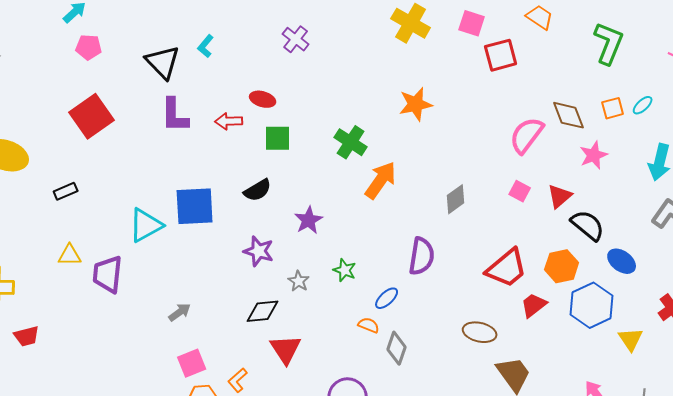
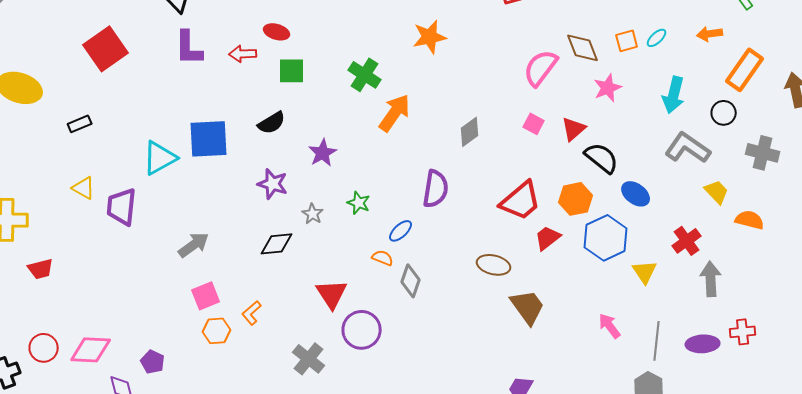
yellow triangle: (70, 255) -> (84, 188), turned 30
gray arrow: (180, 312) -> (194, 245), size x1.4
red triangle: (286, 349) -> (332, 294), moved

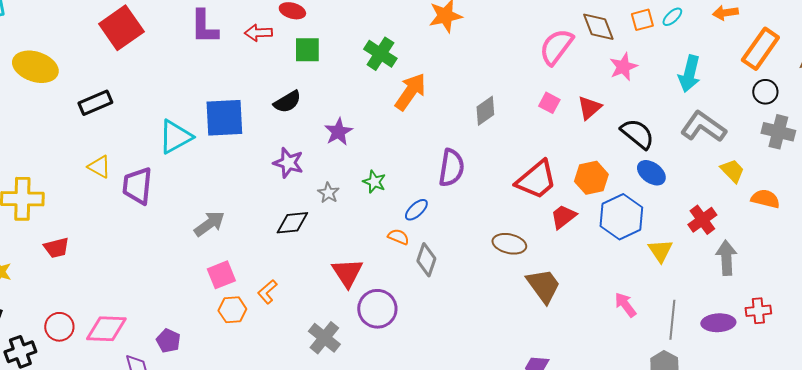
black circle: (724, 113) -> (765, 92), moved
black rectangle: (80, 124) -> (95, 103), size x1.4
black semicircle: (602, 158) -> (637, 134), moved

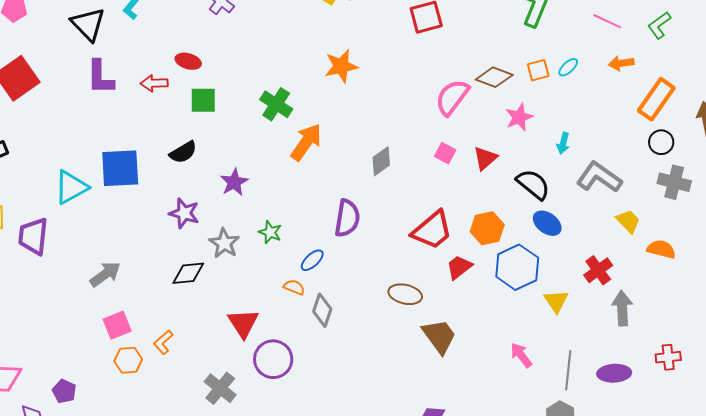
brown diamond: (598, 27) -> (494, 77), turned -48
cyan arrow: (689, 74) -> (563, 143), moved, size x0.6
gray star: (328, 193) -> (224, 243), size x1.4
red cross: (758, 311) -> (668, 357), moved

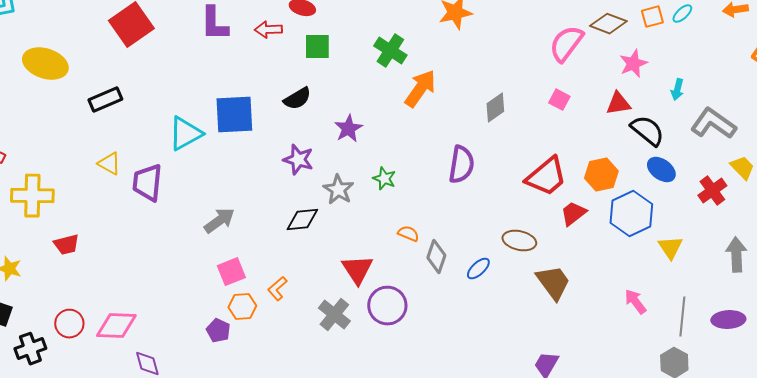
red triangle: (485, 158) -> (618, 104), moved, turned 32
blue ellipse: (312, 260) -> (478, 269), moved
red cross: (598, 270) -> (712, 191), moved
gray cross: (220, 388) -> (334, 315), moved
purple pentagon: (64, 391) -> (218, 331), moved

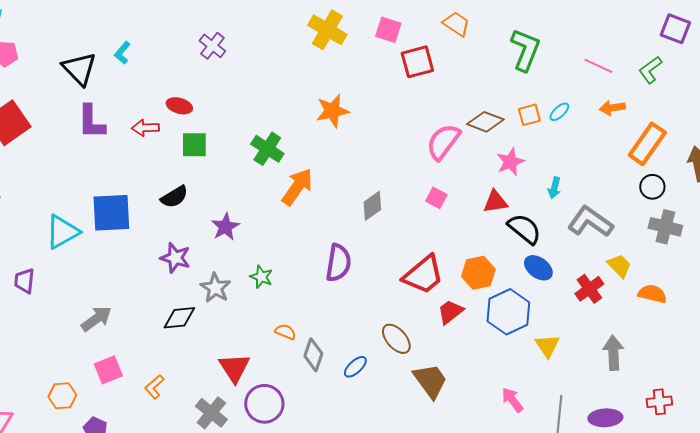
purple trapezoid: (147, 183) -> (24, 281), size x0.7
brown ellipse: (519, 241) -> (396, 339), turned 36
orange hexagon: (242, 307) -> (62, 396), moved

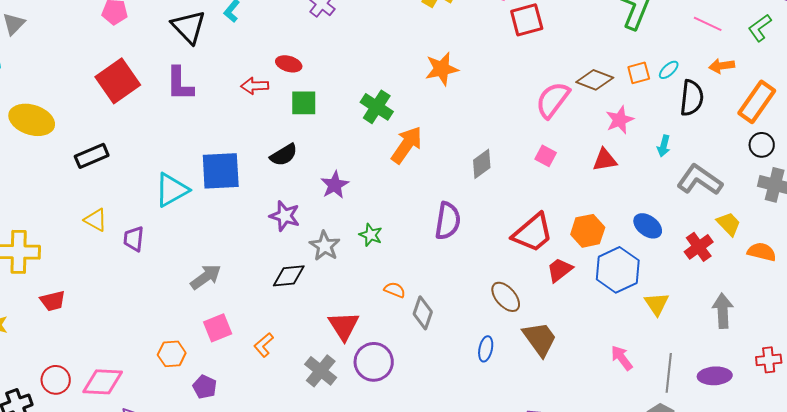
purple L-shape: (91, 122) -> (180, 84), moved
black semicircle: (524, 229) -> (692, 98), moved, turned 57
blue ellipse: (355, 367) -> (486, 349), moved, turned -35

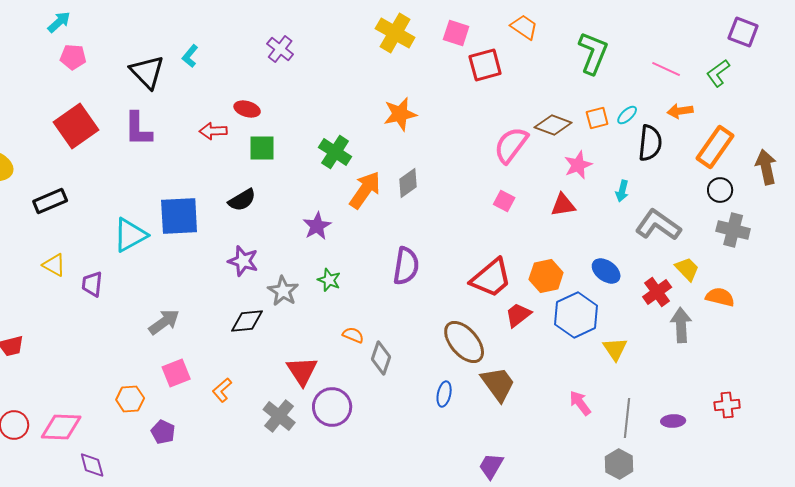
gray diamond: (482, 164) -> (408, 183), moved
purple star: (335, 185) -> (317, 226), moved
brown ellipse: (506, 297) -> (464, 342), size x1.4
gray arrow: (723, 311) -> (681, 325), moved
purple ellipse: (715, 376) -> (673, 421), size x0.7

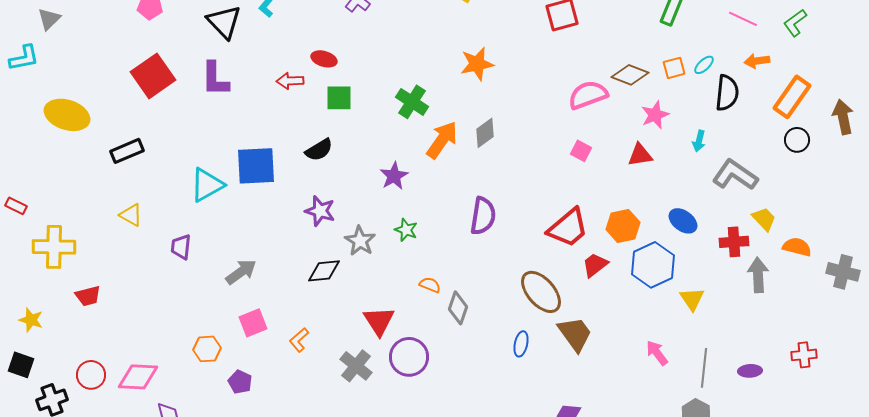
pink semicircle: (511, 145) -> (588, 95), turned 33
gray cross: (733, 230) -> (843, 272), moved
purple trapezoid: (92, 284) -> (181, 247), moved
red cross: (657, 292) -> (734, 242), turned 32

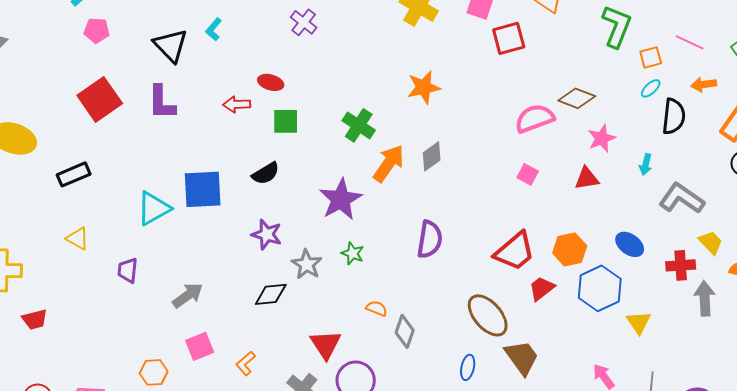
orange square: (674, 68) -> (651, 57), moved
purple star: (394, 176) -> (341, 199), size x1.5

